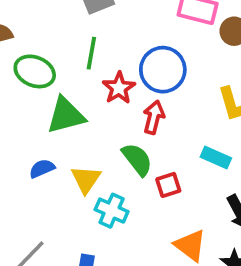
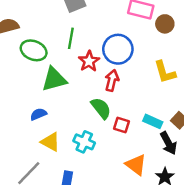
cyan rectangle: (216, 157) -> (153, 121), moved
yellow triangle: (86, 179) -> (50, 142), moved, turned -35
red square: (168, 185) -> (121, 125), turned 35

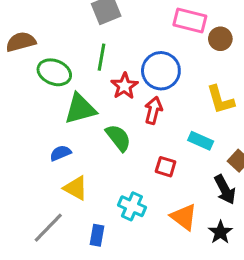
green semicircle: (101, 108) -> (118, 138), moved
cyan rectangle: (153, 121) -> (201, 141), moved
cyan cross: (84, 142) -> (132, 206), moved

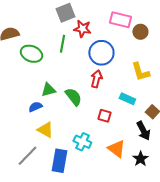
red star: (124, 86) -> (82, 29), moved, turned -30
green triangle: (80, 109) -> (48, 90), moved, size x0.7
blue rectangle: (97, 235) -> (59, 161), size x1.6

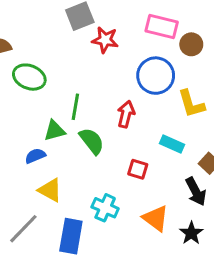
green line: (62, 44) -> (75, 107), moved
blue circle: (101, 53) -> (156, 76), moved

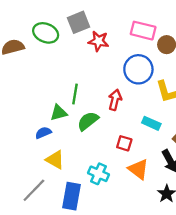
green ellipse: (29, 77) -> (46, 33), moved
green semicircle: (92, 141) -> (88, 121), turned -90
orange triangle: (156, 218) -> (138, 169), moved

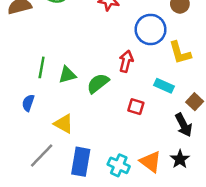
green line: (75, 94) -> (42, 67), moved
blue semicircle: (43, 133) -> (28, 103), moved, turned -49
orange triangle: (138, 169) -> (151, 162), moved
cyan cross: (98, 174) -> (119, 165), moved

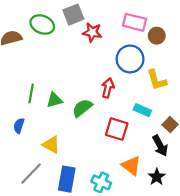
red square: (136, 107) -> (117, 129), size x1.5
orange triangle: (151, 162) -> (131, 166), moved

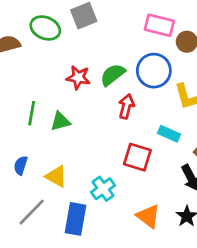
red star: (92, 32) -> (78, 77), moved
green semicircle: (82, 108) -> (113, 75), moved
blue semicircle: (19, 126) -> (21, 165), moved
orange triangle: (131, 166) -> (148, 216), moved
cyan cross: (101, 182) -> (103, 189), moved, turned 30

